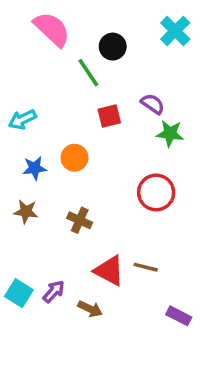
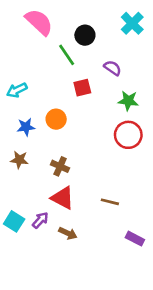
purple semicircle: (153, 104) -> (113, 68), moved
red circle: (156, 192) -> (128, 135), moved
red triangle: (109, 271) -> (63, 198), moved

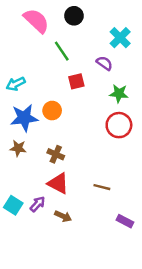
cyan cross: (132, 23) -> (120, 38), moved
black circle: (85, 35) -> (74, 16), moved
blue star: (26, 127) -> (24, 118), size x1.6

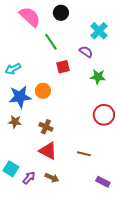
red circle: (119, 125) -> (104, 115), moved
purple arrow: (38, 204) -> (29, 178), moved

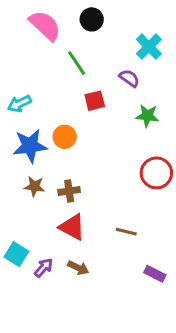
brown star: (15, 122) -> (34, 186), moved
brown cross: (46, 127) -> (69, 191), turned -32

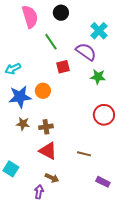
pink semicircle: (45, 25) -> (30, 17), turned 30
purple semicircle: (129, 78) -> (86, 52), size x1.5
purple arrow: (44, 268) -> (39, 192), moved, turned -32

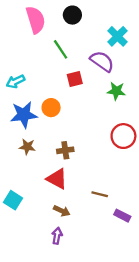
brown cross: (46, 127) -> (65, 150), moved
brown line: (84, 154) -> (100, 194), moved
purple arrow: (39, 192) -> (57, 236), moved

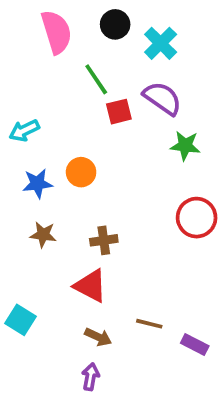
cyan cross: (117, 36) -> (161, 43), moved
red square: (75, 79) -> (119, 112), moved
blue star: (24, 115) -> (37, 183), size x0.7
brown line: (100, 194) -> (149, 324), moved

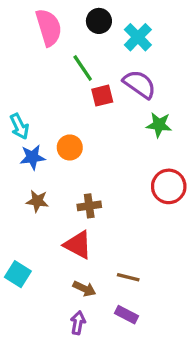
cyan arrow: (24, 130) -> (19, 126), moved, turned -90
purple rectangle: (195, 344) -> (127, 315), moved

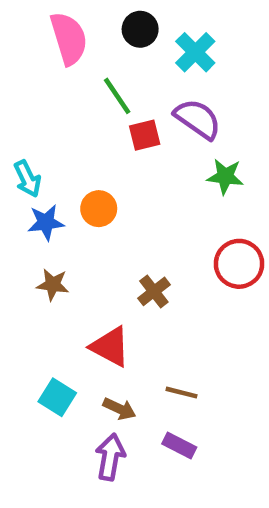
brown cross: (89, 206) -> (154, 291), moved, turned -30
cyan square: (18, 274) -> (57, 397), moved
purple arrow: (78, 323) -> (110, 457), size x1.4

